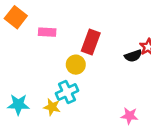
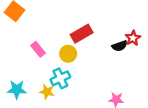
pink rectangle: (47, 32) -> (38, 49), moved, turned 48
red rectangle: (91, 42) -> (82, 34), turned 40

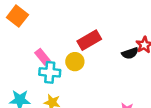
cyan cross: (60, 78) -> (50, 72), moved, turned 30

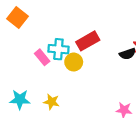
cyan cross: (50, 72) -> (58, 49), moved

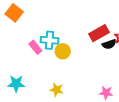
red rectangle: (88, 41) -> (99, 33), moved
yellow star: (51, 102) -> (57, 90), moved

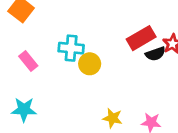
pink rectangle: (35, 47) -> (28, 61), moved
yellow star: (57, 90) -> (113, 118), moved

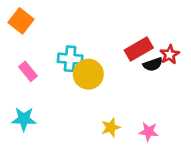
yellow circle: (90, 64) -> (88, 74), size x1.4
yellow star: (113, 118) -> (111, 127), turned -30

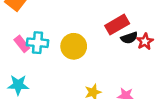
red star: (170, 55) -> (145, 41), moved
cyan cross: (70, 59) -> (37, 43), moved

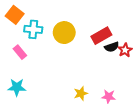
cyan cross: (37, 43) -> (33, 29), moved
yellow circle: (74, 46) -> (64, 33), moved

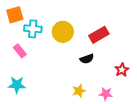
orange square: (15, 15) -> (15, 15), turned 36
black semicircle: (112, 47) -> (87, 59), moved
red star: (125, 50) -> (122, 70), moved

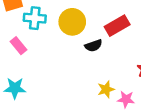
black semicircle: (87, 59) -> (93, 46), moved
yellow star: (79, 91) -> (106, 89), moved

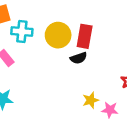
red rectangle: (117, 26) -> (85, 36), moved, turned -50

